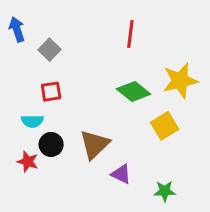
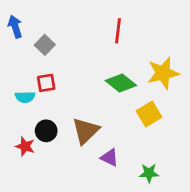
cyan semicircle: (32, 121) -> (25, 97), moved

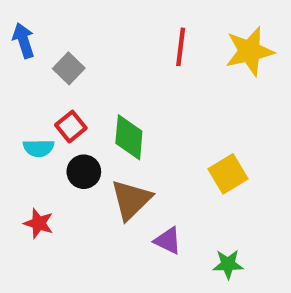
yellow star: (163, 73) -> (250, 51), moved
red square: (46, 83) -> (71, 127), turned -30
green diamond: (121, 83) -> (129, 137), moved, turned 56
black circle: (46, 131) -> (84, 172), moved

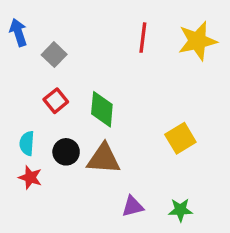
cyan semicircle: (39, 148) -> (27, 143), moved, turned 95
black circle: (84, 172) -> (66, 152), moved
brown triangle: (131, 200) -> (104, 159), turned 48
purple triangle: (168, 241) -> (133, 206), moved, turned -40

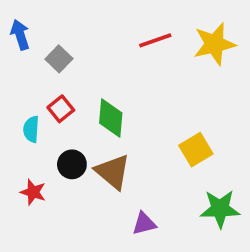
red line: (143, 38) -> (155, 40), turned 64
cyan semicircle: (27, 143) -> (31, 129), moved
brown triangle: (104, 159) -> (113, 172), turned 36
green star: (180, 210) -> (220, 209), moved, size x1.5

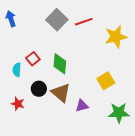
yellow star: (214, 44) -> (116, 37), moved
gray square: (59, 59) -> (57, 20), moved, size x1.5
purple triangle: (144, 224) -> (82, 106), moved

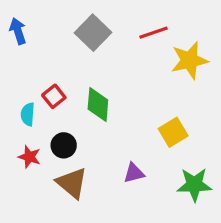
red line: (84, 22) -> (154, 33), moved
brown triangle: (61, 93) -> (72, 183), moved
red star: (18, 104) -> (29, 157), moved

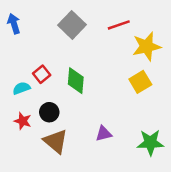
cyan semicircle: (28, 114) -> (21, 88), turned 66
yellow square: (173, 132) -> (140, 82), moved

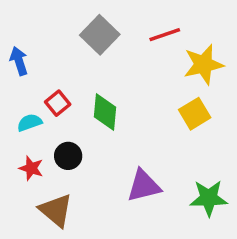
blue arrow: (14, 24) -> (19, 61), moved
purple triangle: (104, 134) -> (144, 186), size x1.5
brown triangle: (56, 141) -> (56, 210), moved

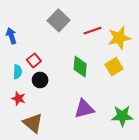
red line: (165, 35) -> (92, 31), moved
green diamond: (105, 112) -> (80, 67), moved
cyan semicircle: (29, 123) -> (17, 72), turned 112
black circle: (68, 156) -> (40, 80), moved

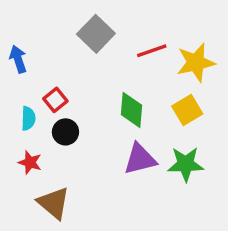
purple triangle: (84, 109) -> (140, 159), moved
green star: (122, 116) -> (186, 164), moved

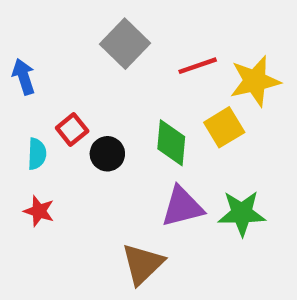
yellow square: (187, 110) -> (224, 127), moved
black circle: (65, 132) -> (107, 154), moved
brown triangle: (54, 203) -> (143, 264), moved, turned 36

